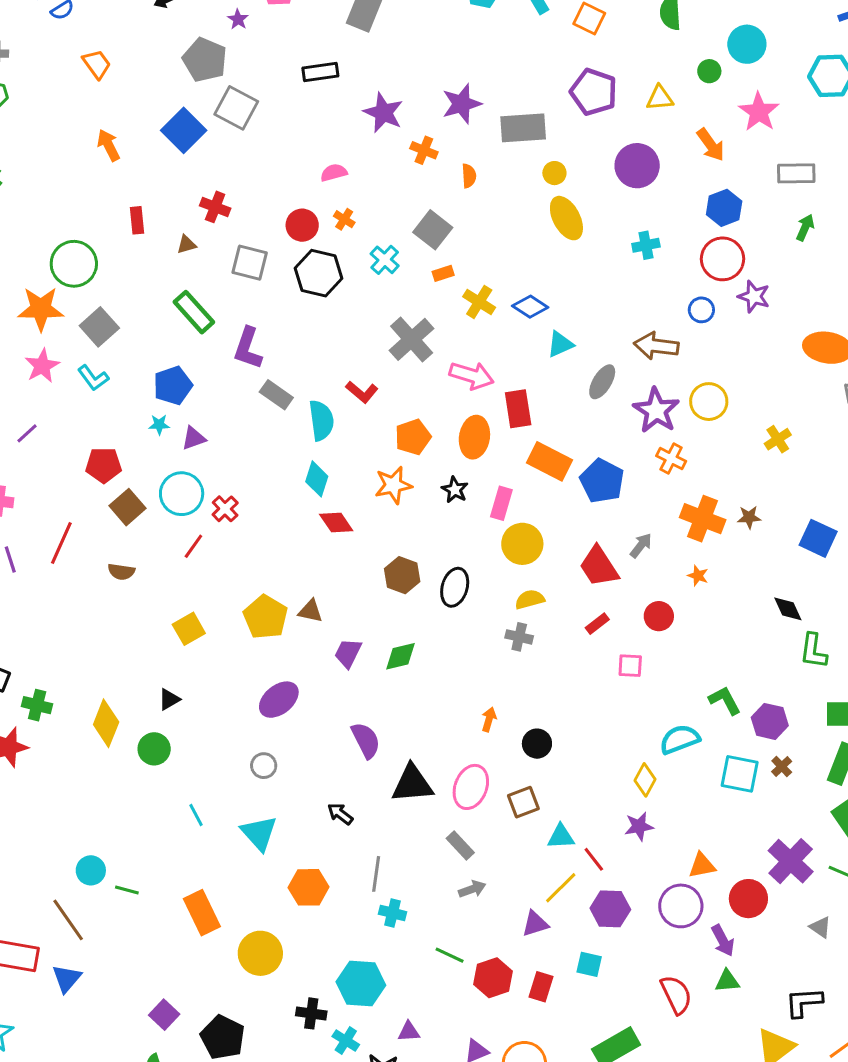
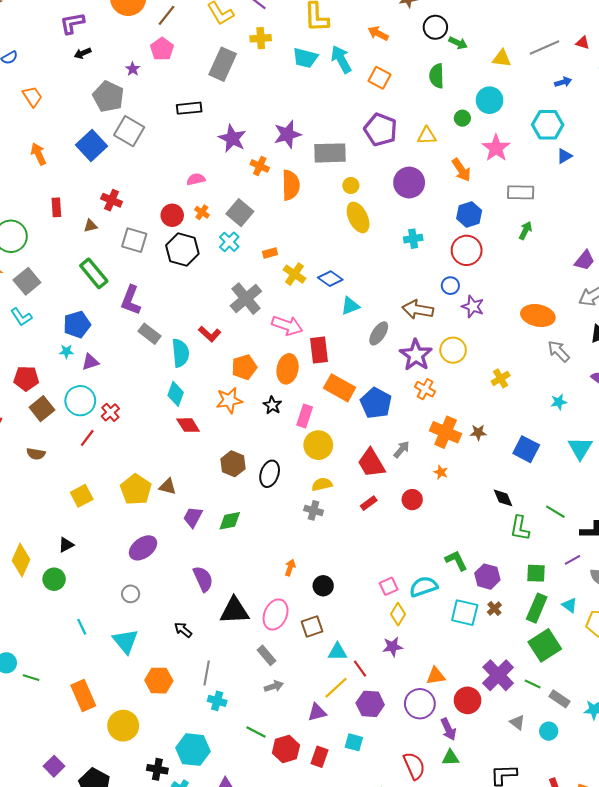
orange semicircle: (469, 176) -> (291, 185), size x1.8
gray square: (433, 230) -> (240, 213), moved
purple star: (754, 296) -> (473, 307), moved
pink square: (630, 666) -> (389, 586), moved, turned -30

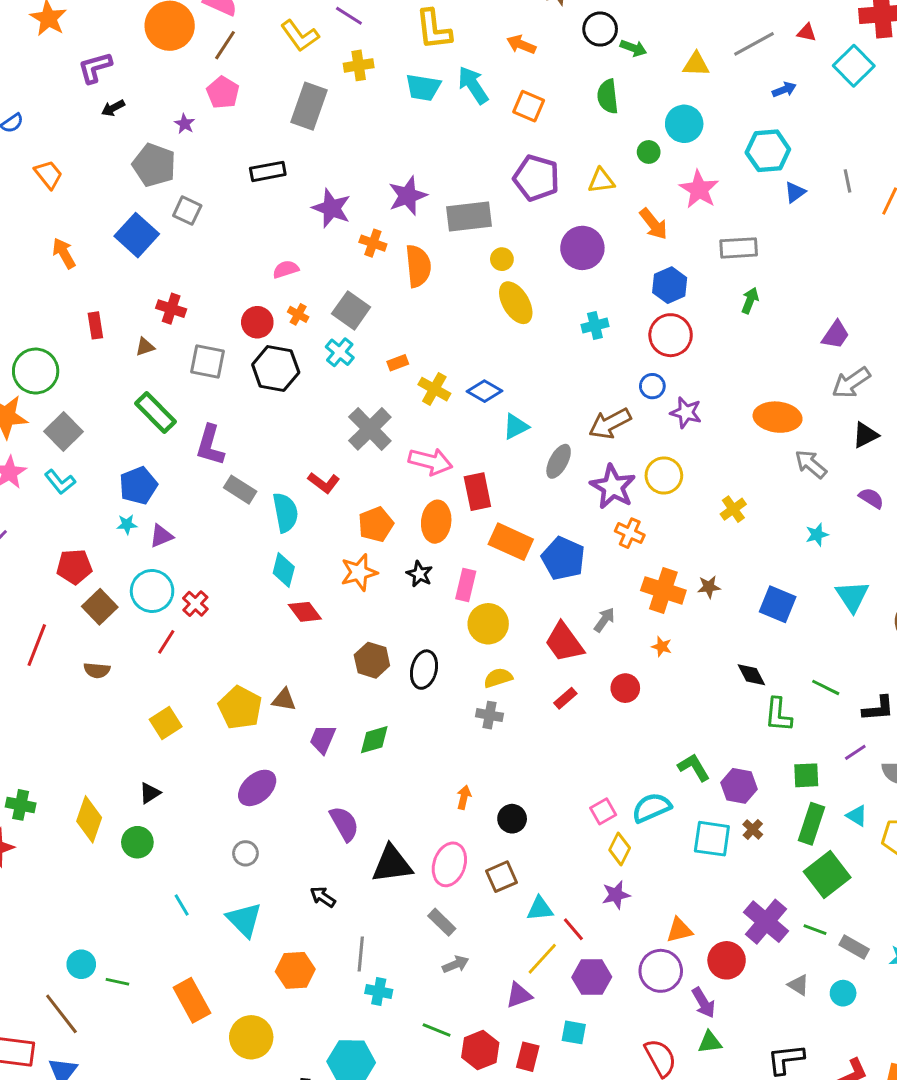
gray square: (129, 131) -> (187, 211), size x0.7
brown arrow: (418, 310) -> (610, 424), turned -32

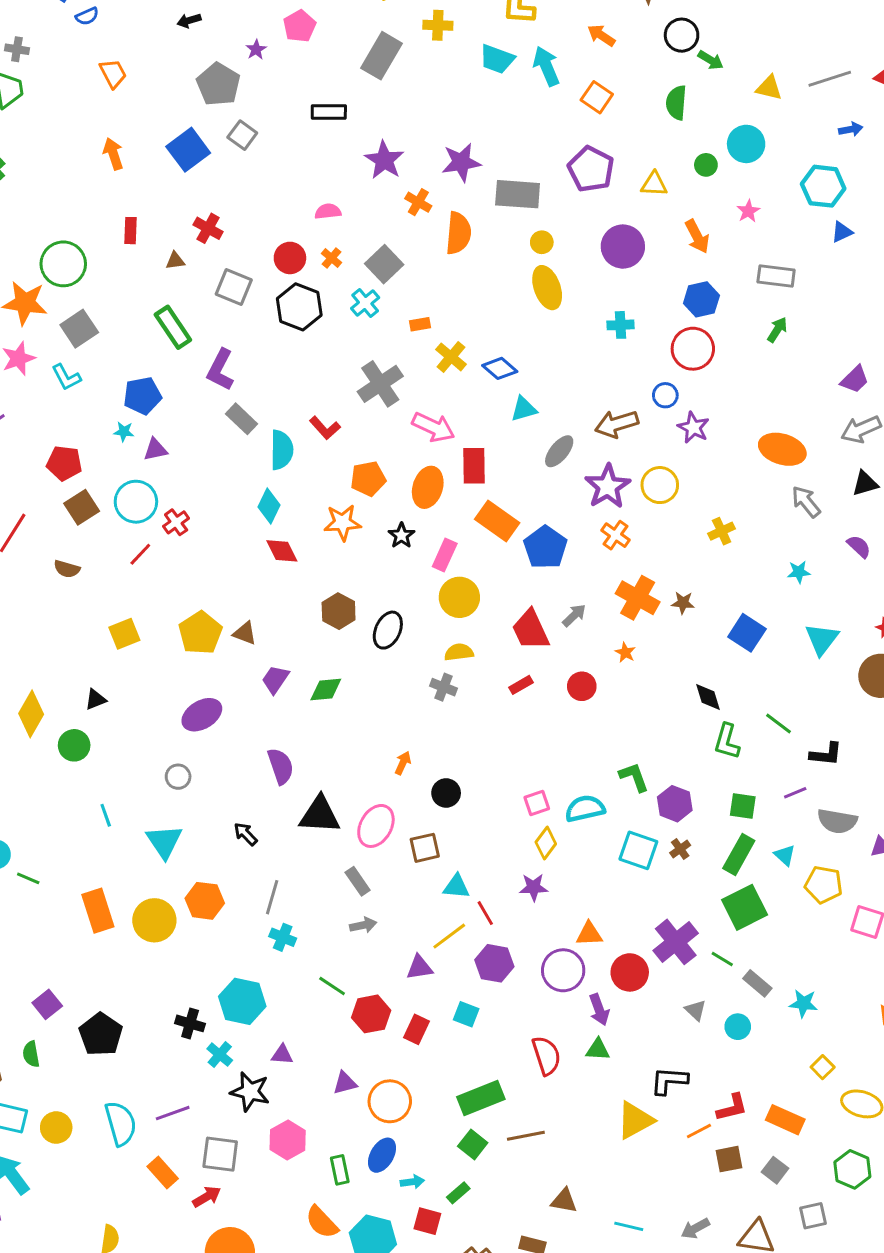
pink star: (699, 189) -> (748, 211), size x0.6
yellow circle: (251, 1037) -> (154, 920), moved

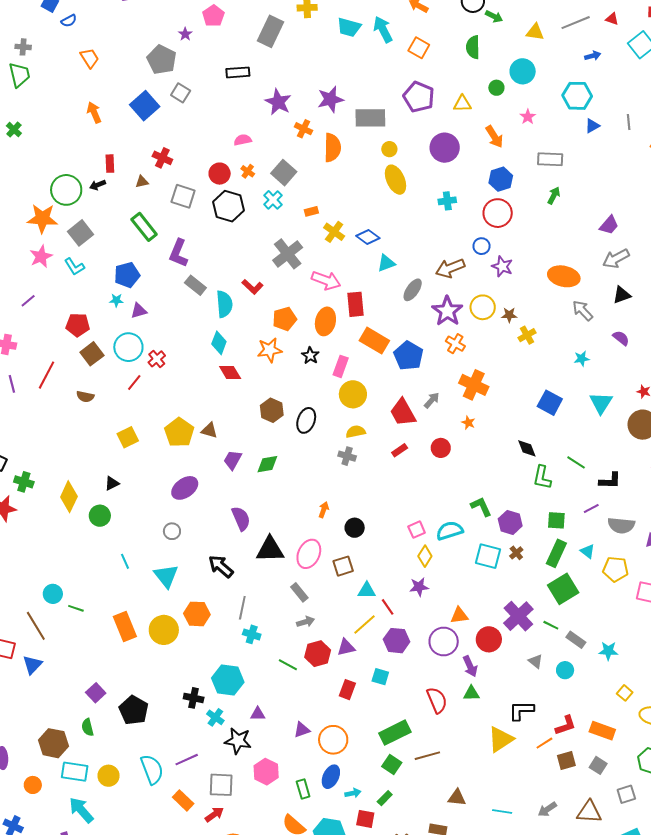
black arrow: (189, 21) -> (98, 185), moved
brown star: (683, 603) -> (509, 315), moved
black arrow: (246, 834) -> (221, 566), size x1.5
red hexagon: (371, 1014) -> (318, 654), moved

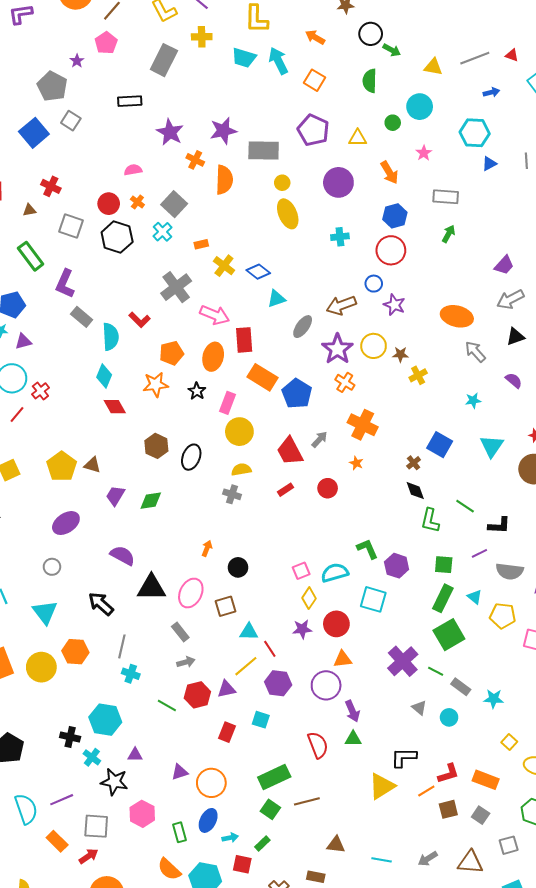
purple semicircle: (241, 519) -> (122, 555), turned -40
brown cross: (516, 553) -> (414, 463), moved
red circle: (489, 639) -> (336, 624), moved

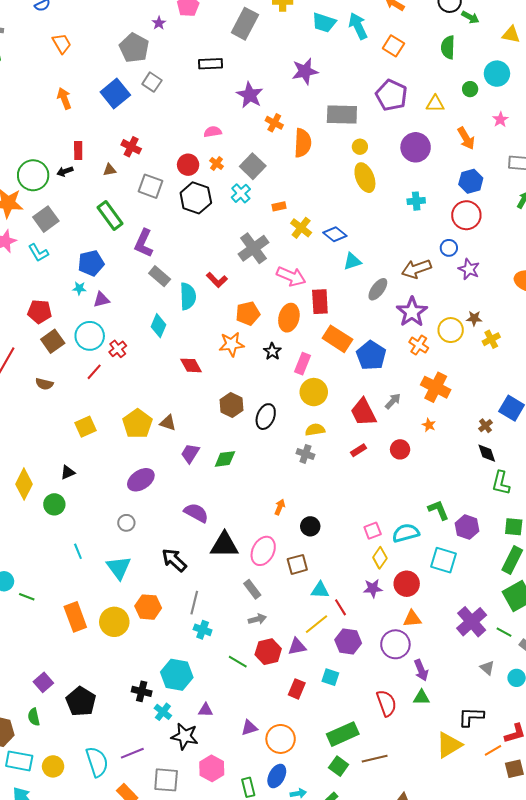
purple star: (223, 131) -> (305, 71), moved
yellow circle: (374, 346) -> (451, 330), moved
cyan diamond: (104, 376) -> (159, 326), moved

